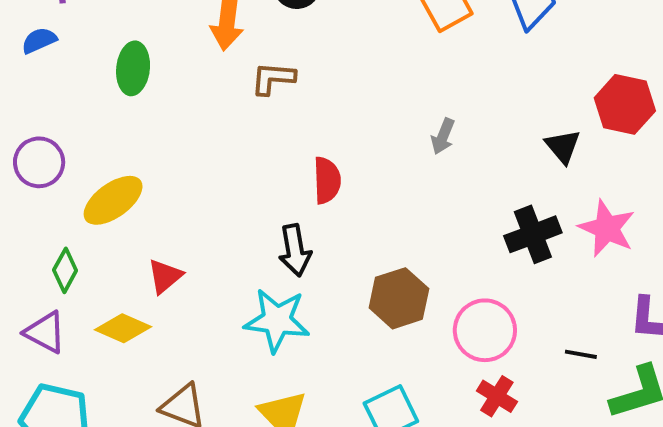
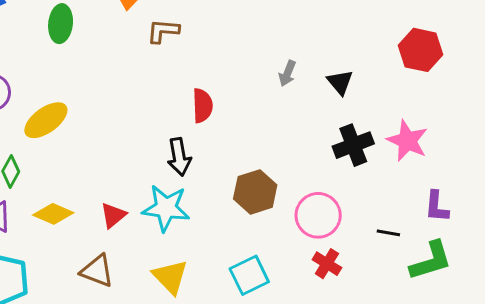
black triangle: (563, 146) -> (340, 82), moved
red triangle: (165, 276) -> (113, 215), moved

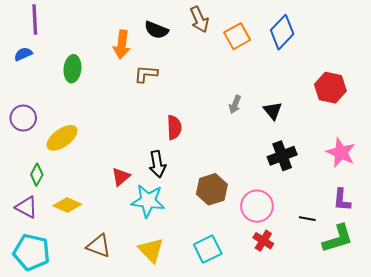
pink star: (407, 141) -> (341, 153), moved
red triangle: (113, 215) -> (121, 177), moved

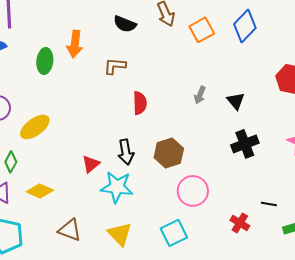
orange arrow: (122, 45) -> (75, 44), moved
red semicircle: (174, 127) -> (140, 103), moved
brown hexagon: (212, 189) -> (169, 153), moved
pink circle: (257, 206) -> (193, 191), moved
red cross: (263, 241) -> (240, 223), moved

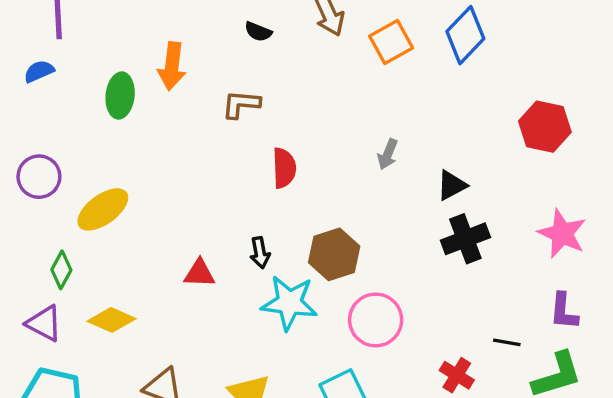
black semicircle: (125, 24) -> (258, 32), size x0.7
black triangle: (236, 101) -> (452, 185), moved, turned 42
black arrow: (126, 152) -> (260, 253), size x0.7
red triangle: (91, 164) -> (200, 273), turned 42
cyan star: (117, 187) -> (289, 303), moved

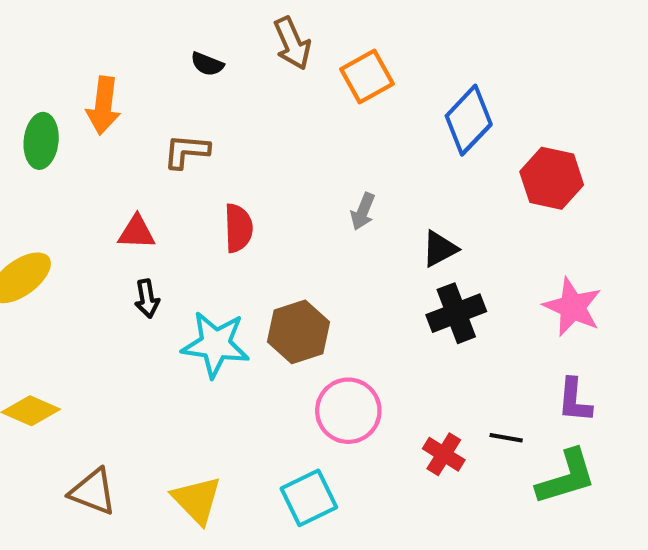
blue diamond: (465, 35) -> (469, 120), moved
black arrow: (260, 253) -> (147, 299), moved
red triangle: (200, 273) -> (137, 232), moved
cyan star: (289, 303) -> (215, 344), moved
red cross: (457, 375) -> (444, 454), moved

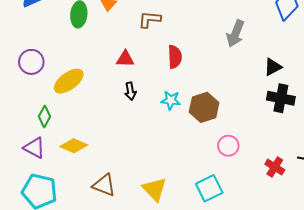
gray arrow: (363, 211) -> (235, 34), moved, size x1.5
black cross: (456, 313) -> (281, 98), turned 32
cyan star: (215, 344) -> (171, 100), moved, size x0.6
pink circle: (348, 411) -> (228, 146), size x0.7

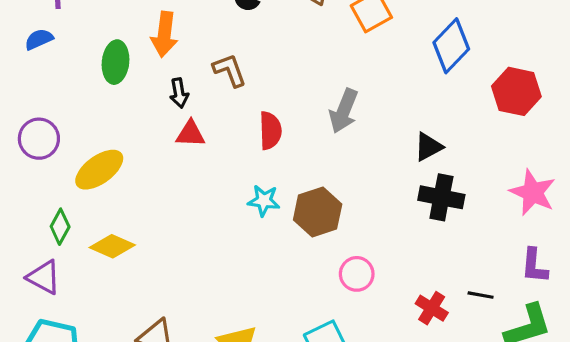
brown L-shape: (150, 19) -> (230, 70), turned 65
gray arrow: (235, 34) -> (344, 111), moved
black arrow: (130, 91) -> (179, 93), moved
yellow diamond: (74, 146) -> (112, 246), moved

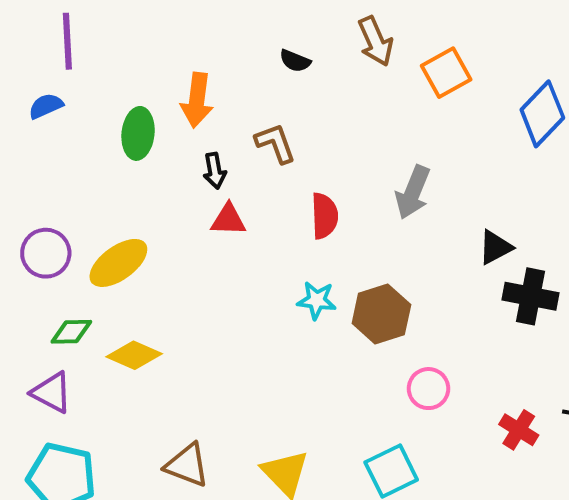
purple circle: (39, 139) -> (46, 253), moved
black triangle: (428, 147) -> (495, 247), moved
green diamond: (60, 227) -> (71, 332), turned 60

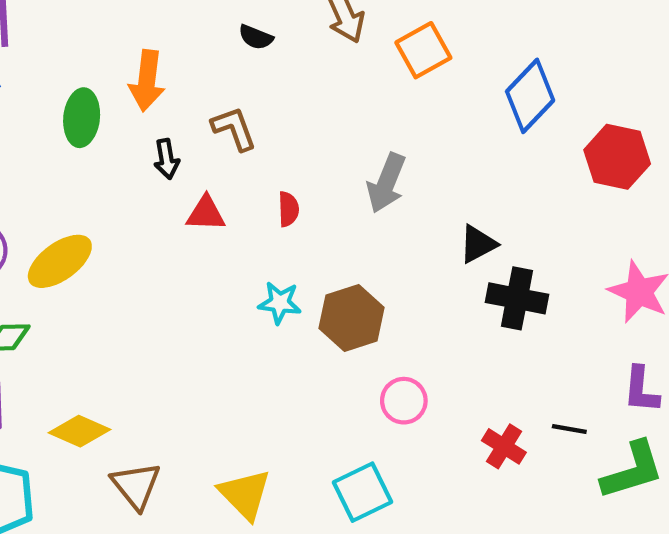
red semicircle: (324, 216) -> (288, 209), size x0.7
red triangle: (228, 220) -> (206, 213), moved
yellow diamond: (134, 355) -> (79, 431), moved
brown triangle: (187, 465) -> (136, 486), turned 30

